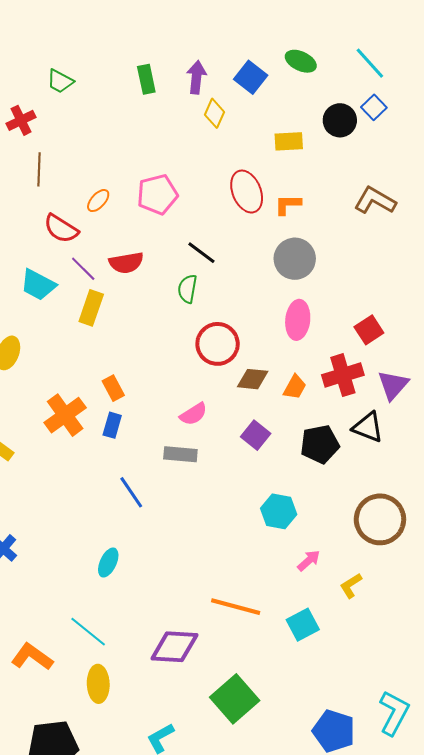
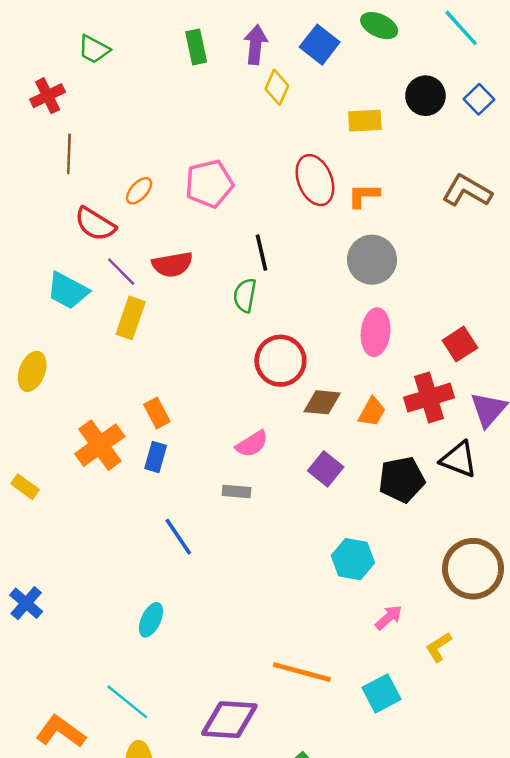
blue square: (374, 107) -> (479, 99), moved
black line: (201, 253) -> (261, 253), turned 40
gray rectangle: (180, 454) -> (237, 491), size x0.7

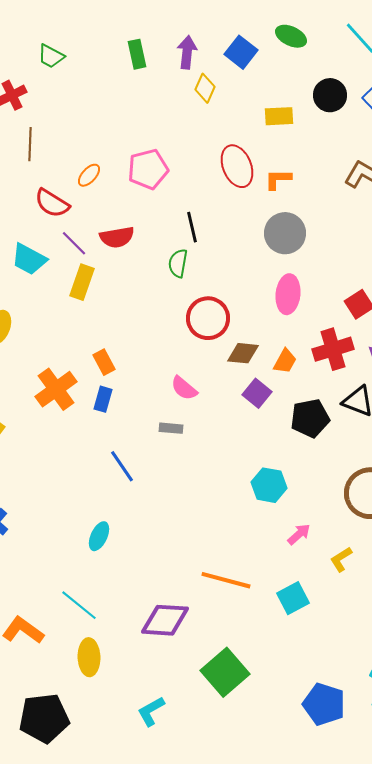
pink semicircle: (252, 444) -> (184, 388), turned 72
purple square: (326, 469) -> (257, 393), moved

